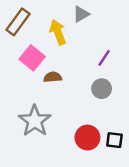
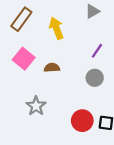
gray triangle: (81, 14) -> (92, 11), moved
pink square: (32, 58) -> (24, 59), moved
gray star: (35, 121) -> (36, 106), size x0.7

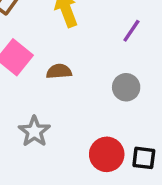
purple line: (97, 51) -> (131, 31), moved

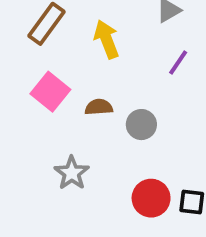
gray circle: (126, 87) -> (141, 125), moved

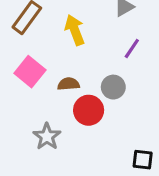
gray circle: (141, 125) -> (113, 87), moved
red circle: (151, 198) -> (89, 110), moved

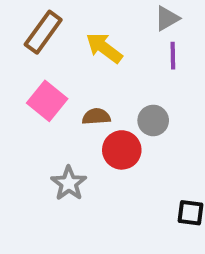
yellow arrow: (75, 30) -> (104, 48), turned -32
purple line: (132, 48) -> (173, 56), moved, turned -35

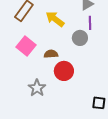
gray circle: (153, 120) -> (80, 38), moved

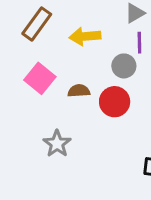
yellow arrow: (55, 19) -> (85, 36), turned -42
red circle: (64, 71) -> (115, 102), moved

